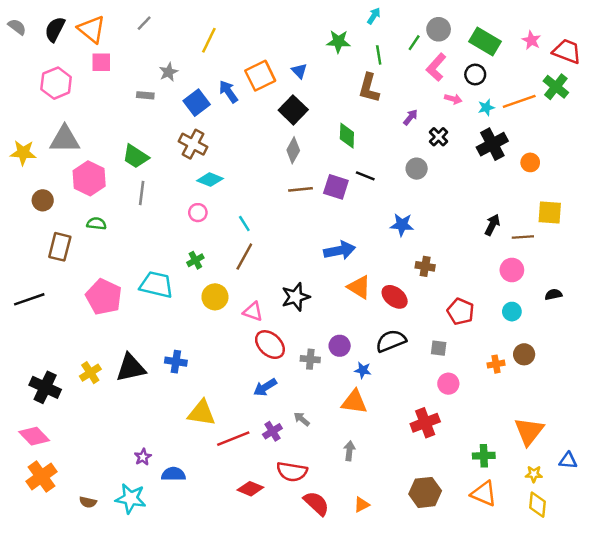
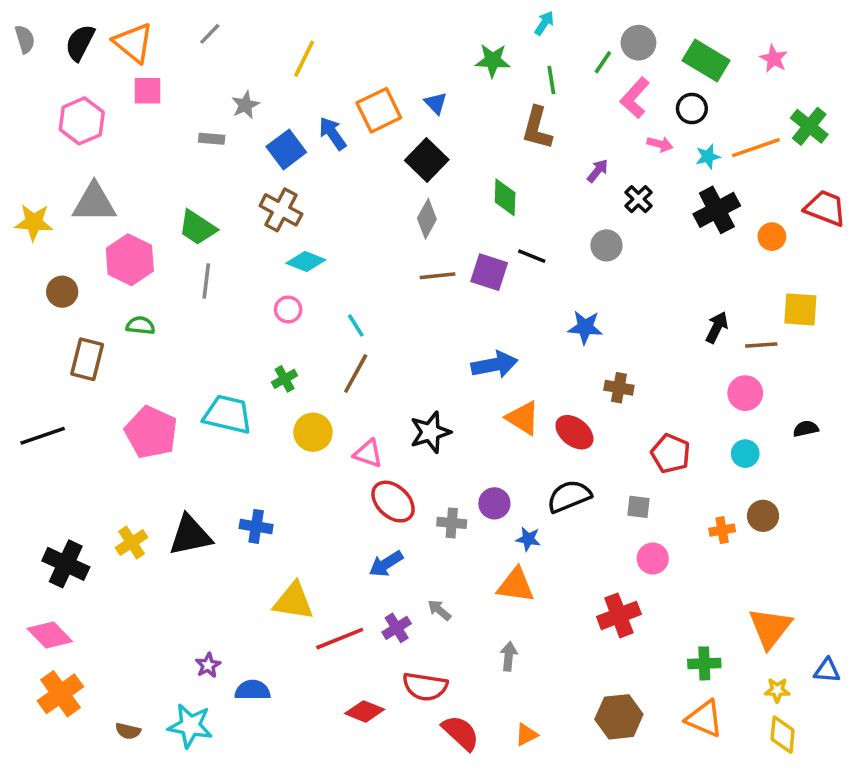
gray semicircle: (17, 27) -> (25, 39), turned 36
red trapezoid: (567, 51) -> (825, 208), moved

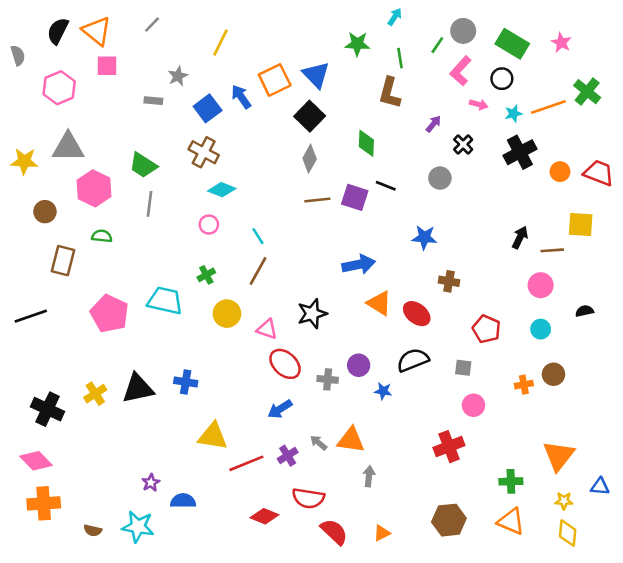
gray semicircle: (25, 39) -> (18, 55), moved
blue triangle: (436, 103) -> (316, 75), size x1.6
red trapezoid: (825, 208) -> (599, 173), moved
orange triangle: (516, 585) -> (351, 440), moved
orange cross: (60, 694) -> (44, 503), turned 32

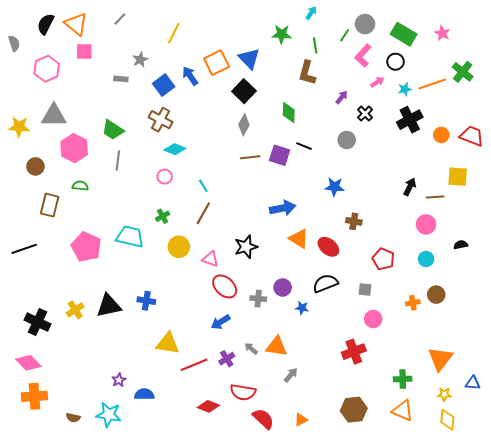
pink arrow: (479, 104) -> (377, 82), turned -48
gray arrow: (369, 476) -> (291, 375), turned 35

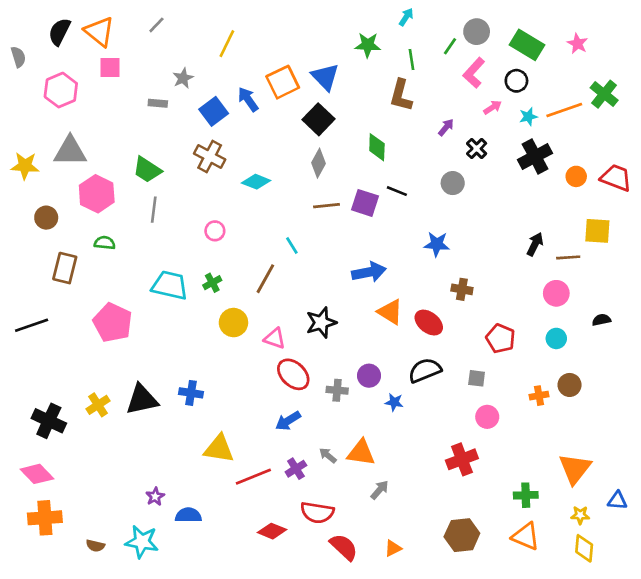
cyan diamond: (175, 149) -> (256, 182), moved
cyan line: (203, 186) -> (292, 245), moved
cyan trapezoid: (130, 237) -> (170, 285), moved

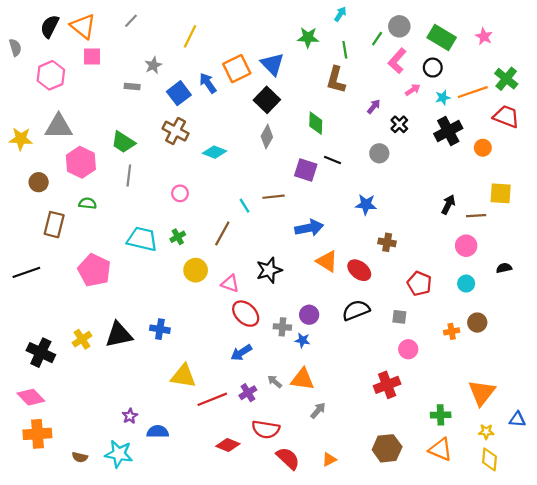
red trapezoid: (616, 178) -> (506, 117), moved
brown line: (326, 206) -> (274, 197), moved
blue star: (394, 402) -> (302, 340), moved

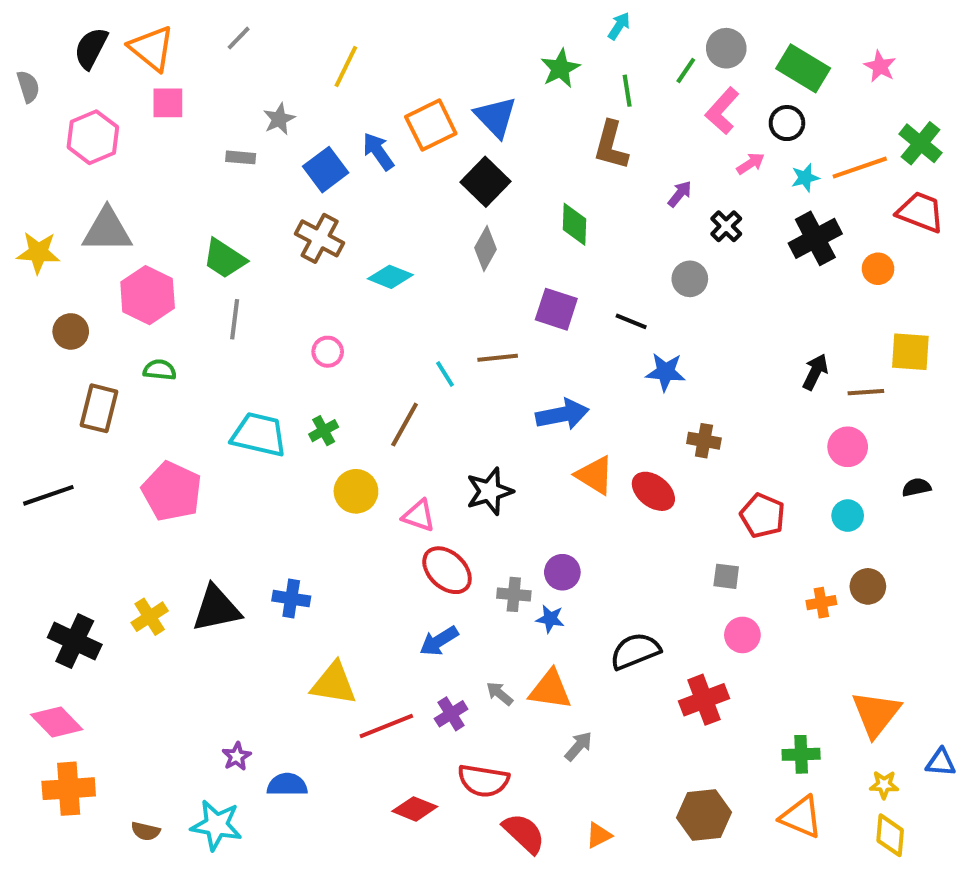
green star: (308, 37) -> (560, 68), turned -30
black line: (333, 160) -> (631, 321), moved
black semicircle: (356, 310) -> (635, 651), moved

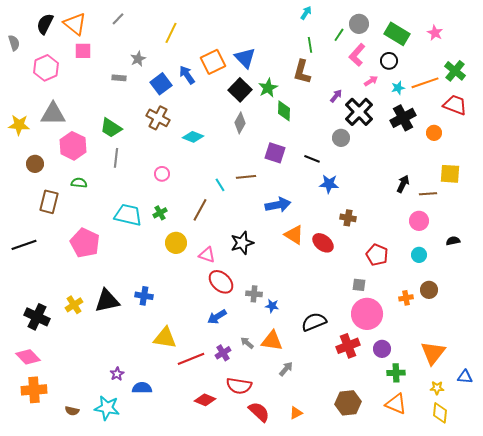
green star: (560, 68) -> (268, 88), moved
black cross: (726, 226) -> (359, 112), size x1.8
purple circle: (562, 572) -> (382, 349), moved
pink circle: (742, 635) -> (367, 314), size x1.8

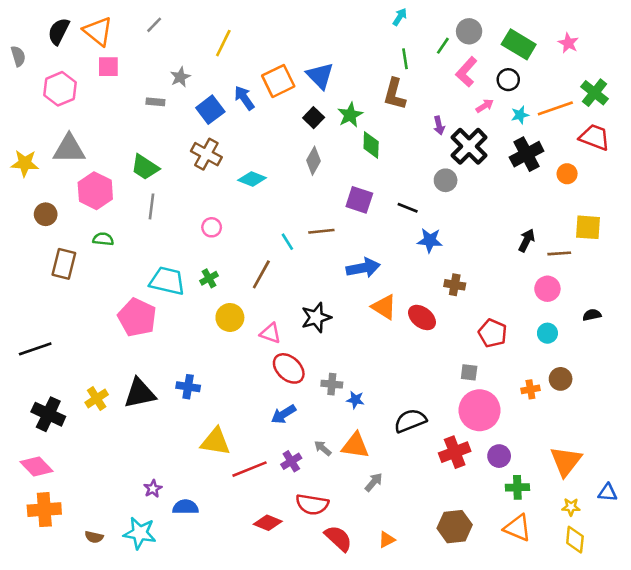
black square: (240, 90) -> (314, 118), size x0.7
purple arrow: (336, 96) -> (439, 125), turned 128
pink pentagon: (85, 243) -> (137, 317), moved
black line: (24, 245) -> (35, 349), moved

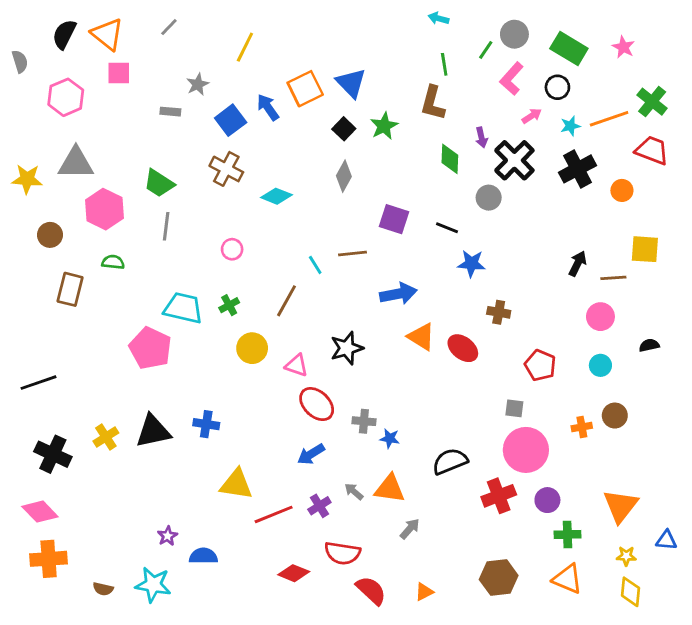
cyan arrow: (400, 17) -> (438, 18), turned -108
green diamond: (371, 145) -> (450, 159), moved

